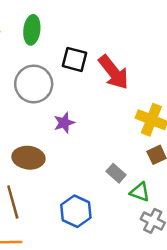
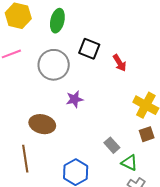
red arrow: (113, 72) -> (120, 63), size x0.6

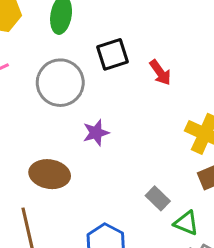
black square: (89, 49) -> (113, 54), turned -35

